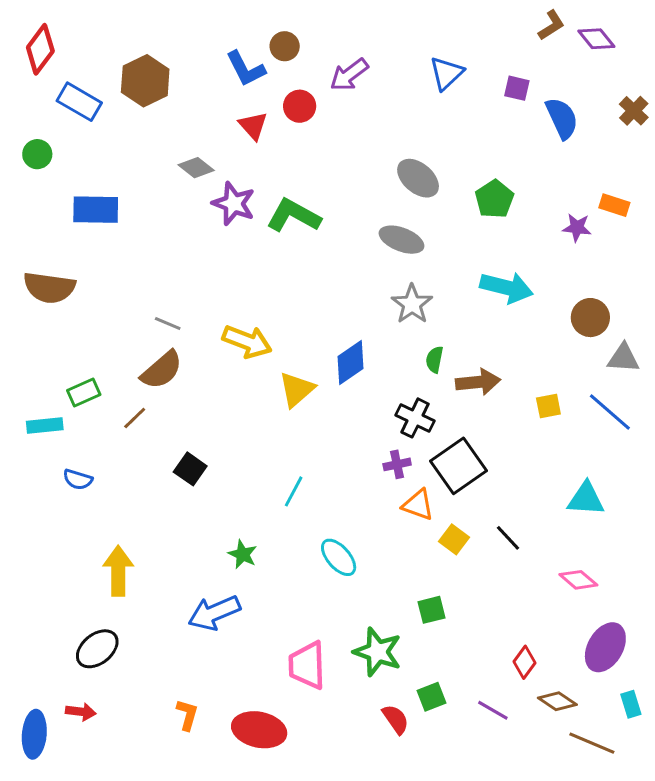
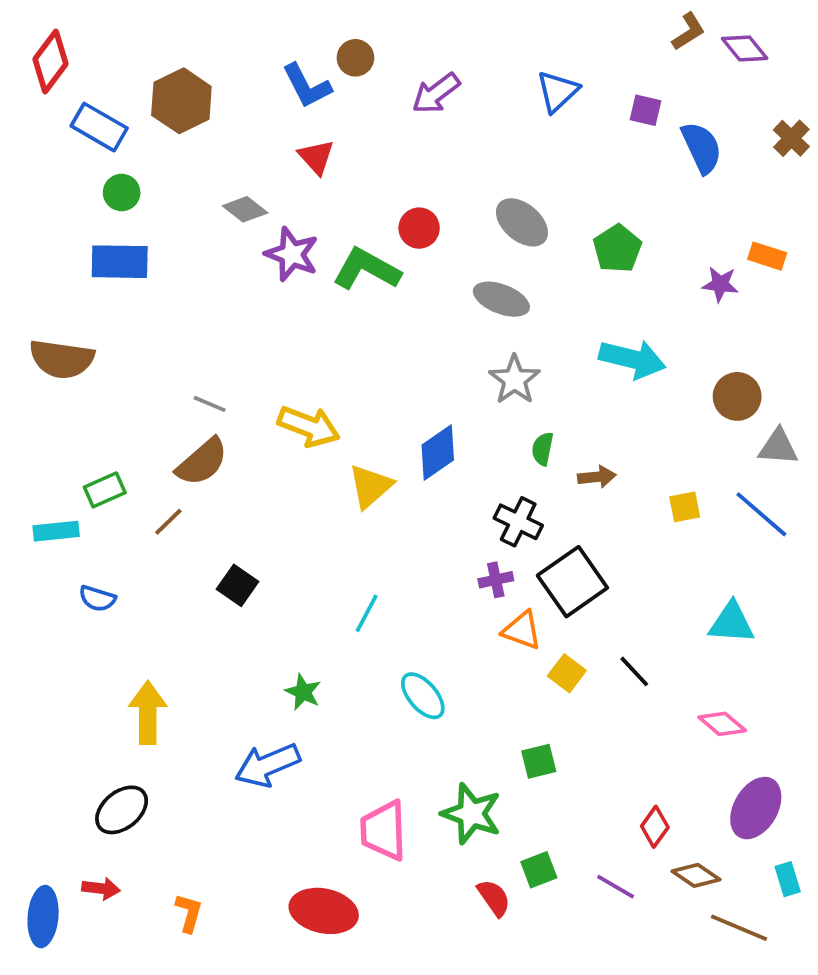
red circle: (300, 106) -> (419, 228), moved
green circle: (37, 154) -> (122, 192), moved
brown arrow: (478, 382) -> (597, 477), size x0.7
orange L-shape: (187, 715) -> (189, 913), moved

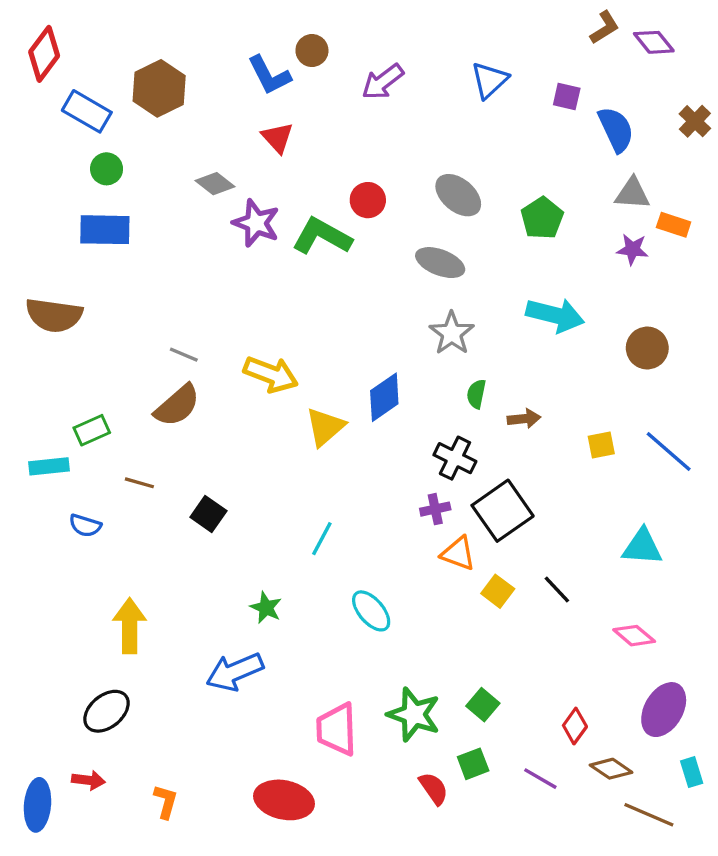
gray triangle: (778, 447) -> (632, 194), moved
brown line: (168, 522) -> (139, 483), moved, turned 60
green square: (539, 761) -> (483, 705), moved, turned -36

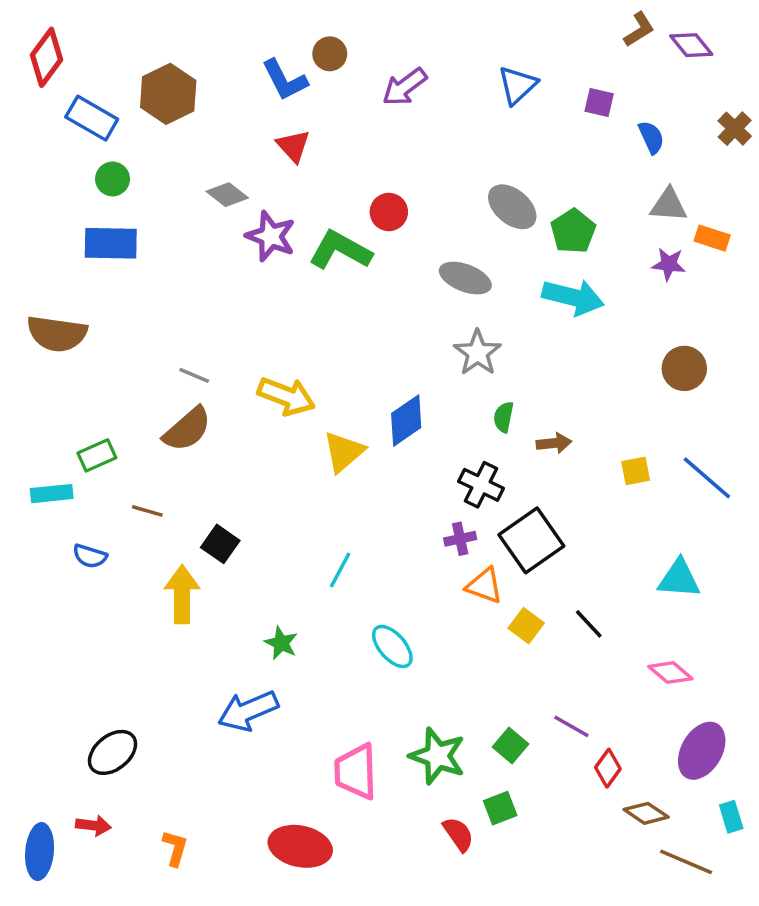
blue semicircle: (616, 129) -> (651, 137), size x0.7
gray ellipse: (458, 195) -> (512, 207), moved
cyan arrow: (555, 315) -> (573, 297), moved
yellow arrow: (130, 626) -> (182, 594), moved
purple line: (540, 779) -> (571, 726), moved

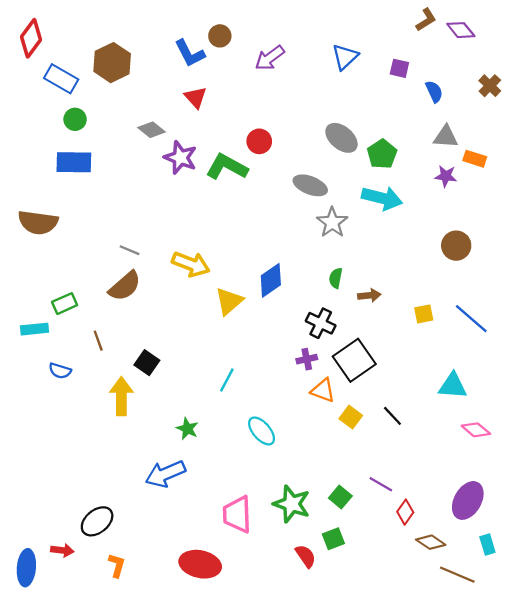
gray star: (477, 353) -> (332, 222), moved
brown line: (147, 511) -> (98, 341), turned 54
pink diamond: (670, 673) -> (476, 430), moved
black ellipse: (113, 752) -> (97, 521), moved

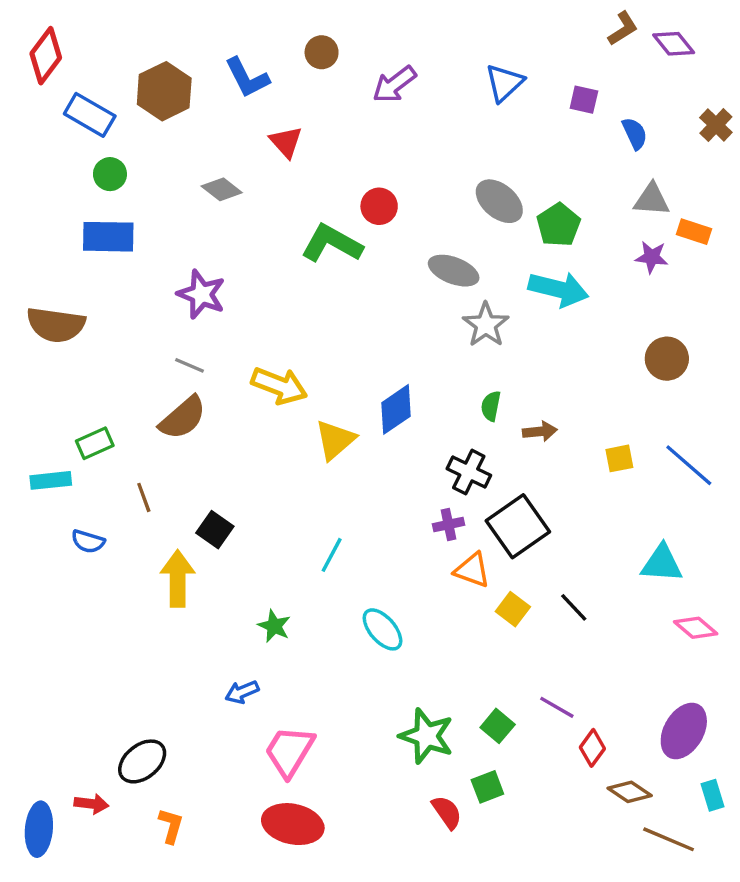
blue L-shape: (190, 53) -> (247, 78), moved
purple star: (180, 158) -> (201, 294), moved
blue arrow: (165, 474) -> (242, 692), size x0.6
pink trapezoid: (237, 514) -> (289, 751), moved, turned 33

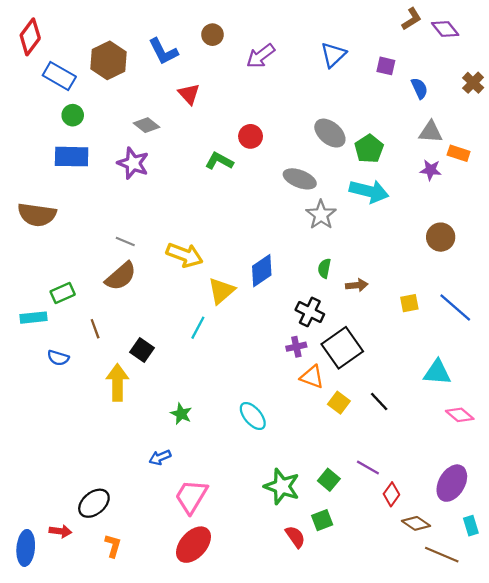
green L-shape: (332, 244) -> (219, 161), size x0.7
purple star: (201, 294) -> (133, 163), moved
cyan line: (332, 555) -> (198, 328), moved
red ellipse: (293, 824) -> (193, 545), turned -60

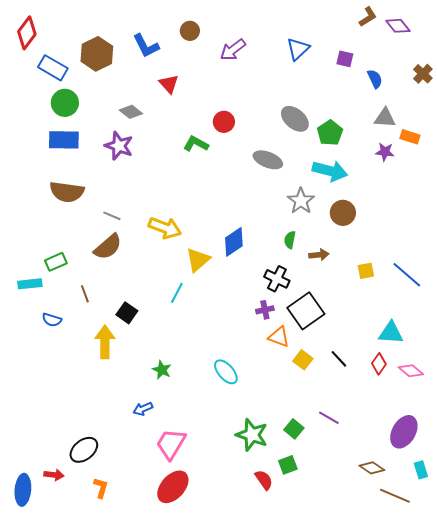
green circle: (73, 115) -> (65, 103), size x1.4
brown semicircle: (37, 215) -> (67, 192), moved
gray star: (321, 215) -> (301, 201), moved
brown circle: (441, 237) -> (343, 213), moved
red diamond: (391, 494) -> (379, 364), moved

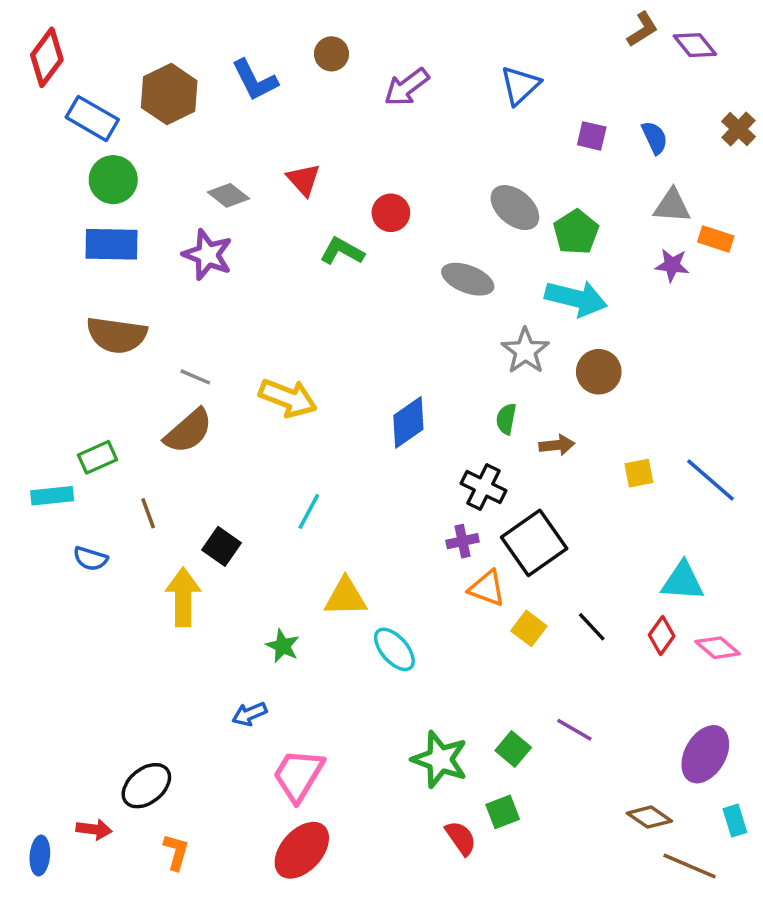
purple square: (345, 59) -> (592, 136), moved
red triangle: (169, 84) -> (304, 180), moved
yellow triangle: (198, 260) -> (345, 597), moved, turned 40
blue ellipse: (23, 490) -> (40, 856), size x0.7

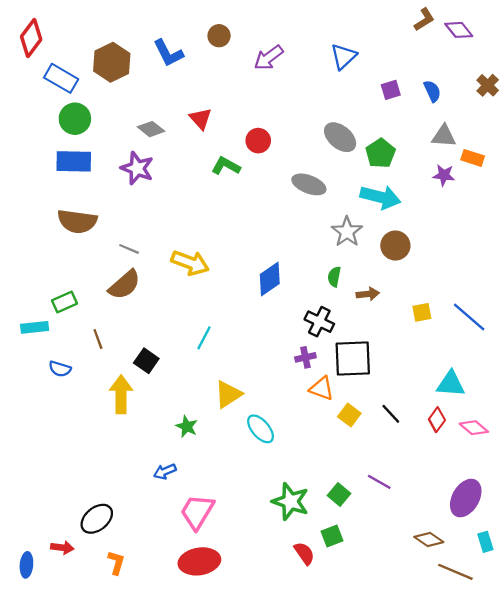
purple square: (592, 136) -> (391, 90), turned -30
black square: (534, 543) -> (353, 359), turned 33
yellow triangle: (345, 597) -> (228, 394), turned -32
red ellipse: (302, 850) -> (199, 561), turned 39

